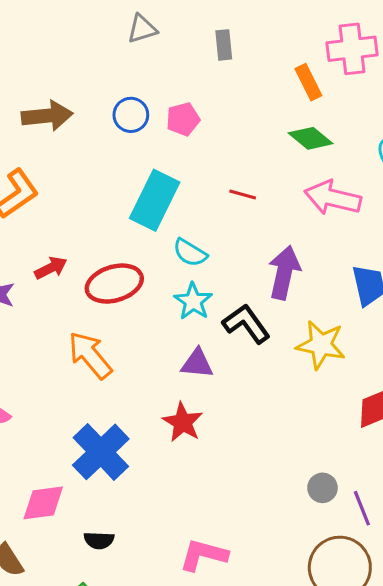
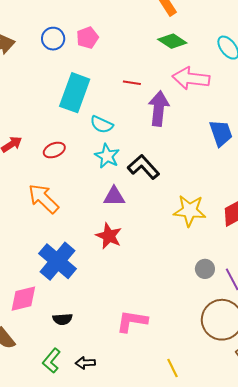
purple arrow: (284, 273) -> (159, 108), moved
red ellipse: (114, 284) -> (54, 150), size x0.6
yellow star: (321, 345) -> (190, 211), moved

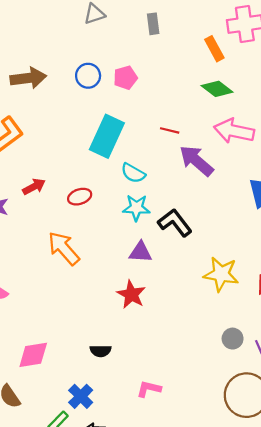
purple arrow: (159, 108) -> (196, 161), turned -60
cyan star: (107, 156) -> (136, 208), turned -30
blue cross: (57, 261) -> (81, 396), moved, size x0.6
black semicircle: (62, 319) -> (100, 351), moved
pink L-shape: (132, 321) -> (149, 389), size x0.7

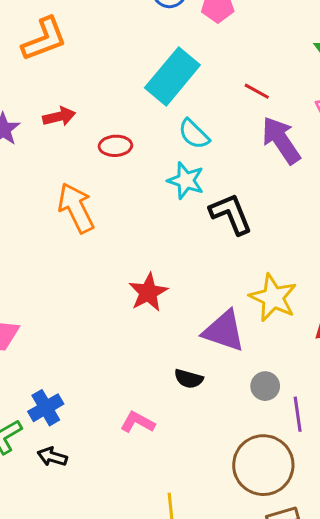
purple triangle: (140, 252) -> (224, 331), moved, size x1.4
black semicircle: (100, 351) -> (189, 379), moved

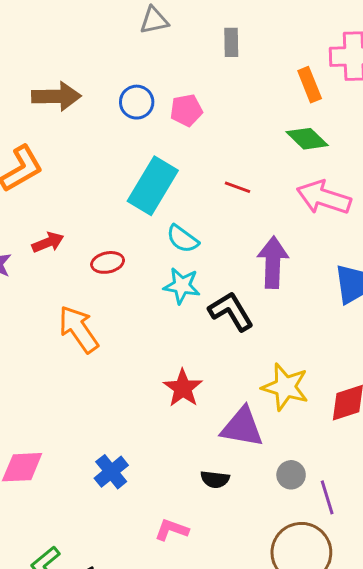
purple arrow: (281, 140) -> (273, 262), moved, turned 45
red star: (148, 292) -> (183, 388), moved
blue cross: (46, 408) -> (111, 472), moved

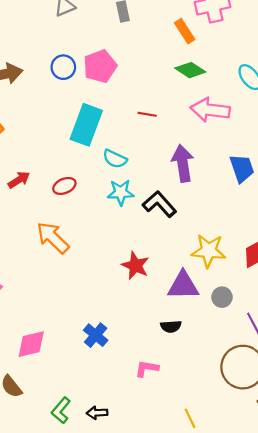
pink pentagon: (186, 110) -> (100, 66), size x1.4
gray circle: (291, 475) -> (222, 297), moved

